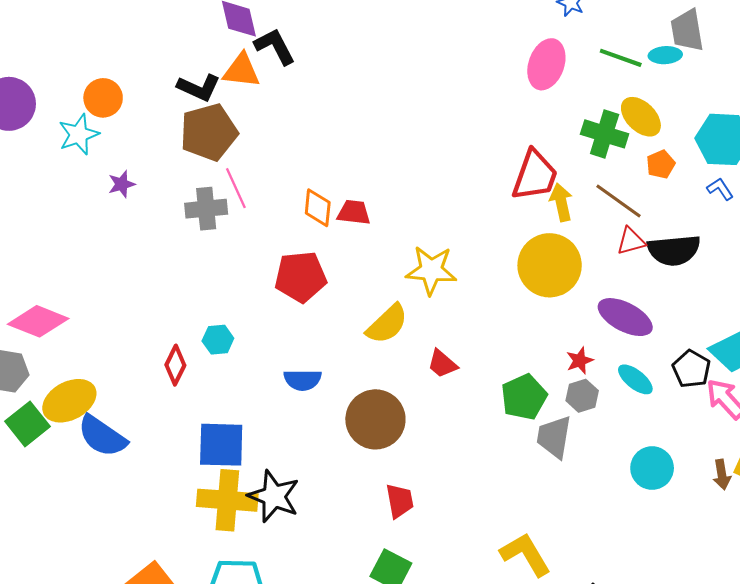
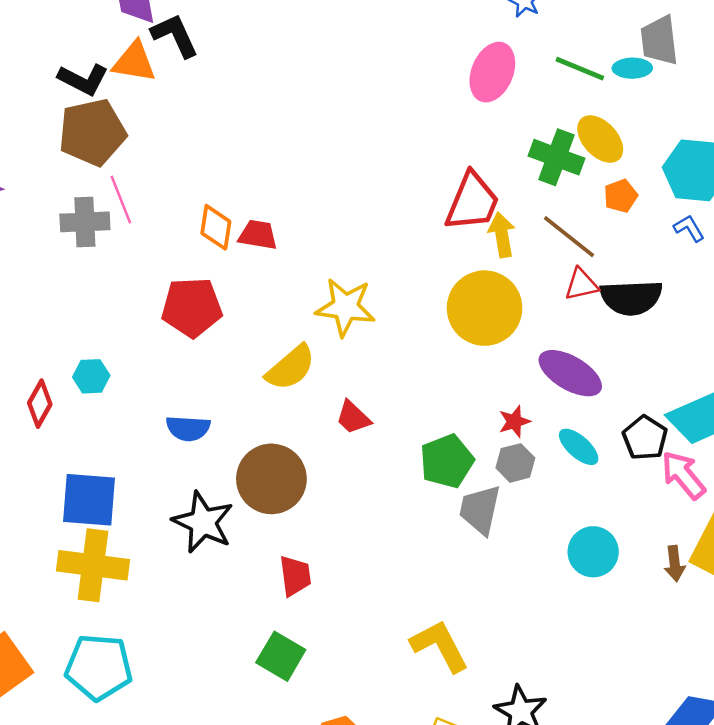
black star: (274, 496) -> (203, 522), moved

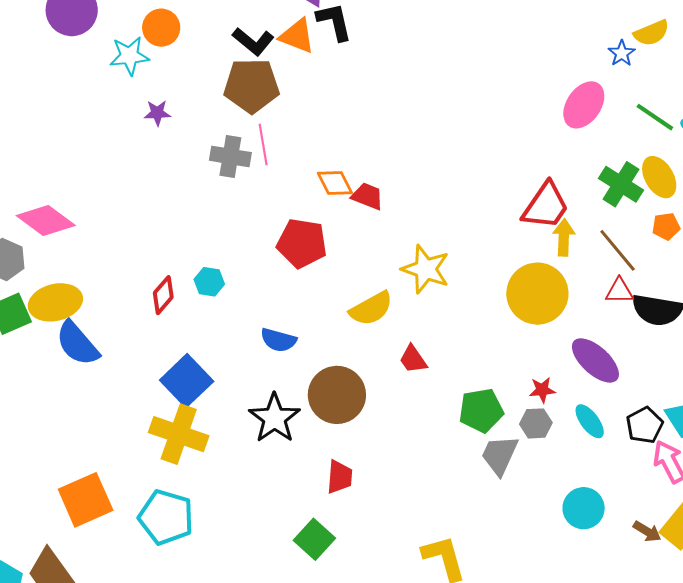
orange diamond: (216, 227) -> (335, 183), turned -48
blue square: (89, 500) -> (187, 381), turned 30
brown arrow: (675, 564) -> (647, 531), turned -64

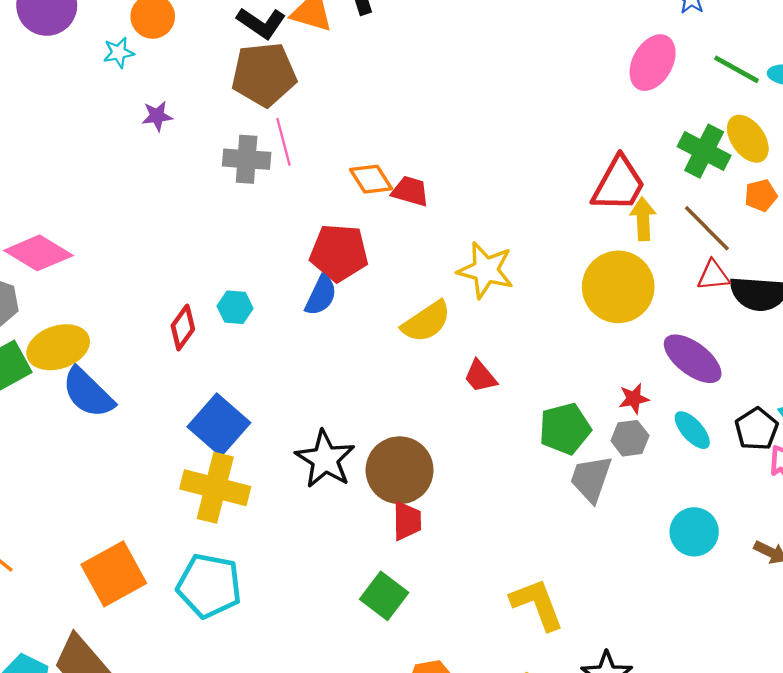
cyan star: (129, 56) -> (119, 53), size x0.7
blue semicircle: (278, 340) -> (321, 295), moved, turned -75
brown circle: (337, 395) -> (400, 470), moved

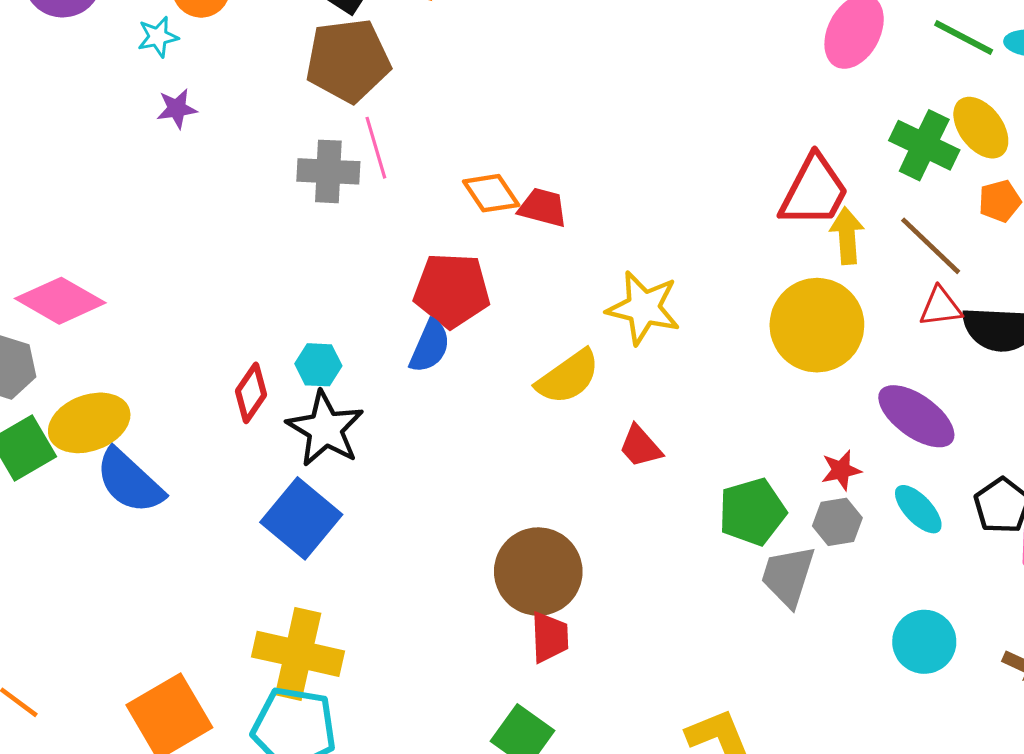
purple star: (157, 116) -> (177, 109), moved
black star: (325, 459) -> (325, 429), moved
yellow cross: (215, 488) -> (298, 654), moved

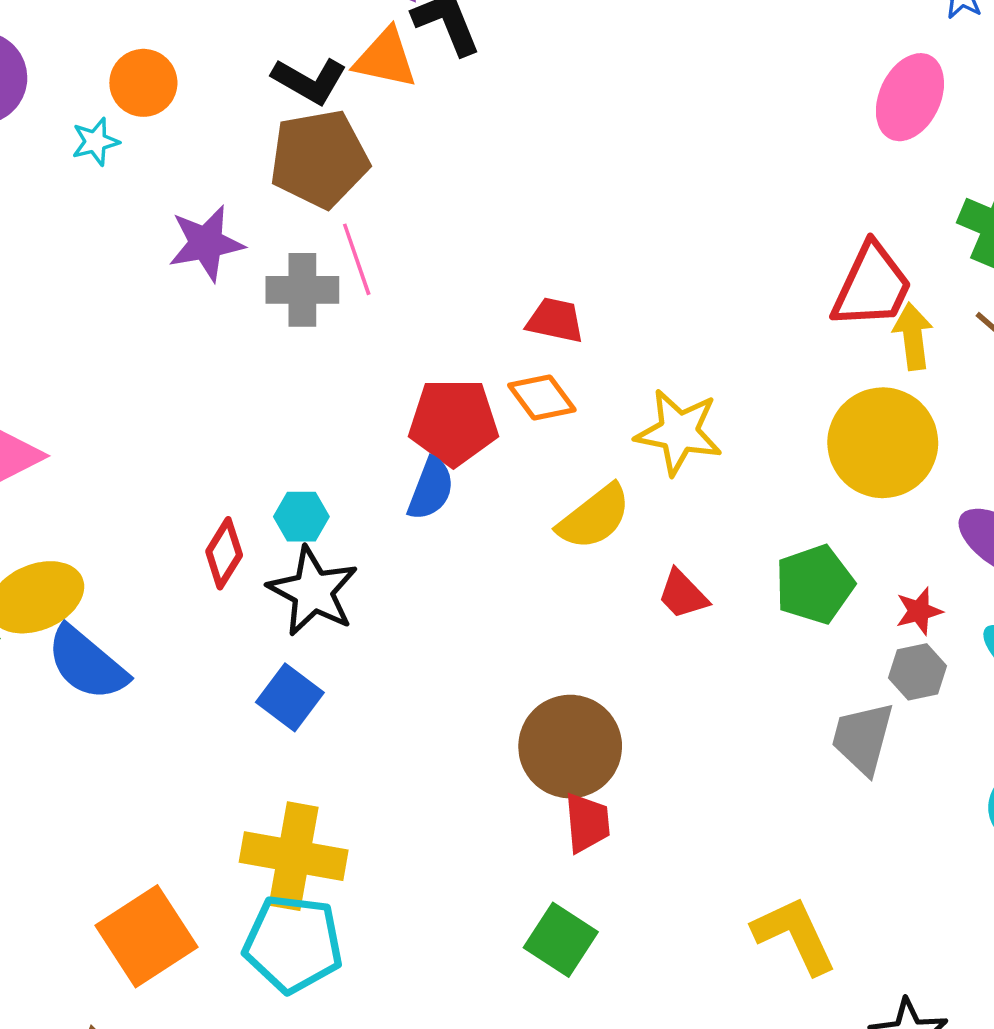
purple star: (177, 109) -> (206, 243), moved, size x1.6
orange diamond: (491, 193) -> (542, 398), moved
green pentagon: (752, 512) -> (814, 584), moved
blue square: (301, 518) -> (290, 697), size x0.7

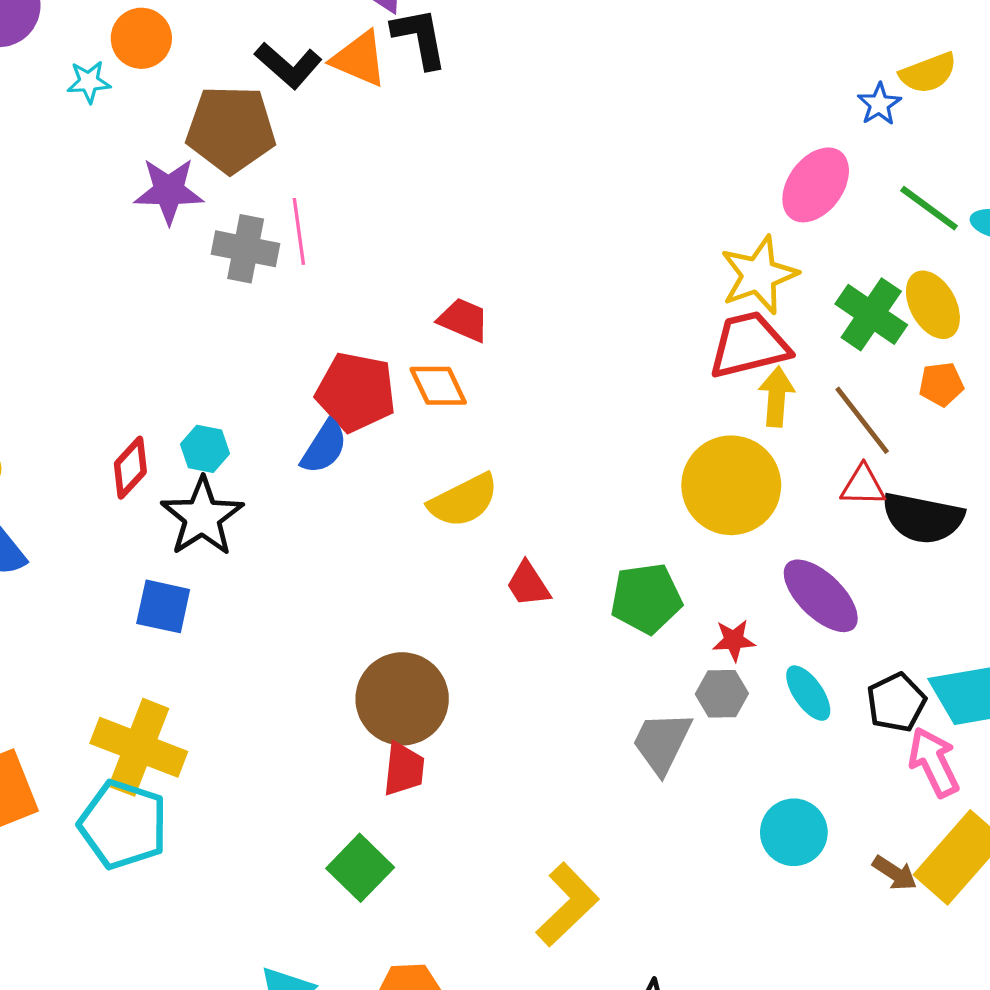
brown pentagon: (319, 159) -> (231, 129), moved
red trapezoid: (872, 286) -> (749, 345), turned -140
yellow star: (679, 432) -> (759, 275), moved, turned 30
blue square: (290, 697) -> (163, 606), turned -36
yellow L-shape: (795, 935) -> (567, 905), turned 60

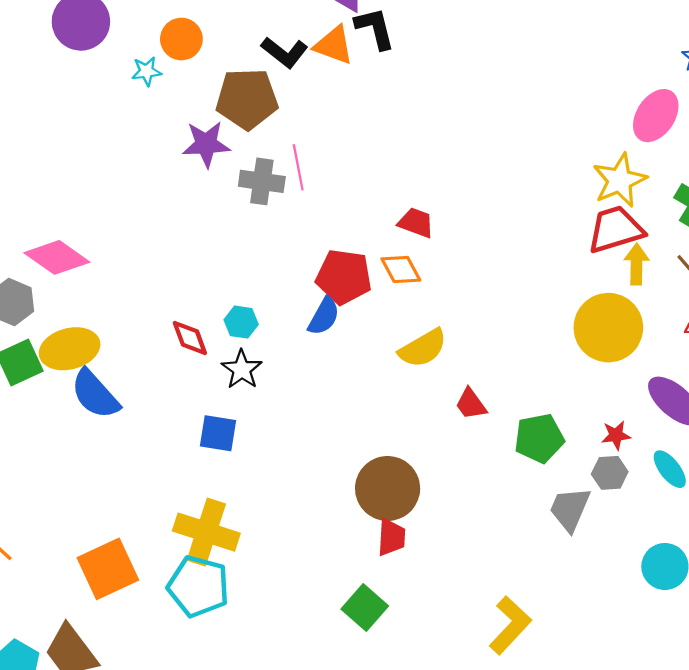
red diamond: (130, 468) -> (190, 338), turned -60
black star: (202, 517) -> (242, 369), size x0.7
green pentagon: (646, 598) -> (539, 438), moved

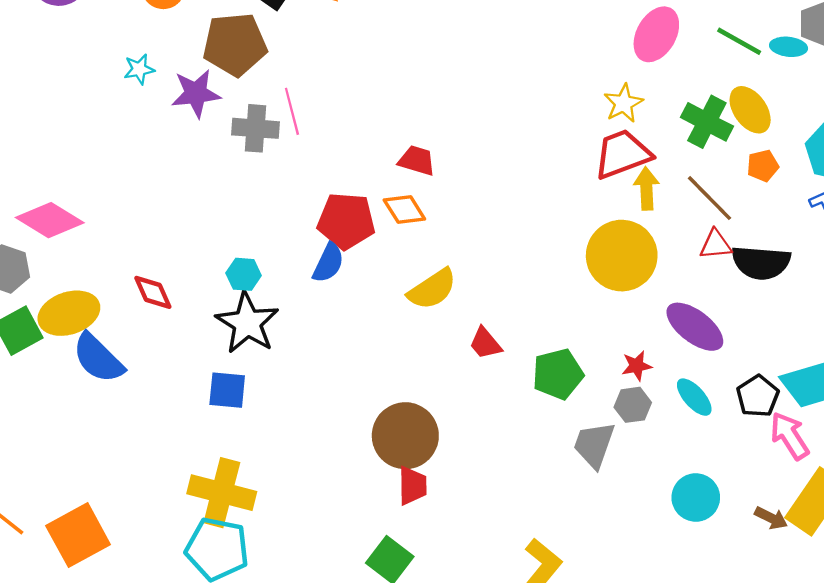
cyan star: (146, 71) -> (139, 69), moved
yellow star: (620, 180) -> (623, 103), size x0.7
red diamond: (190, 338) -> (153, 292), moved
black star: (242, 369) -> (247, 323), size x1.5
orange square: (108, 569) -> (78, 535), moved

